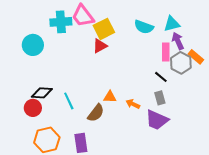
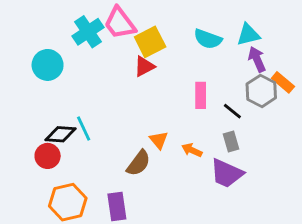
cyan cross: (61, 22) -> (88, 32), turned -30
pink rectangle: (166, 52) -> (201, 95), moved
orange triangle: (110, 97) -> (159, 140), turned 48
cyan line: (69, 101) -> (84, 129), moved

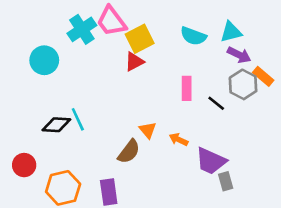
purple arrow: (257, 59) -> (239, 55), turned 140
gray rectangle: (231, 142) -> (226, 181), moved
red circle: (48, 156) -> (24, 165), moved

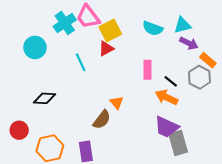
gray hexagon: (243, 84) -> (199, 77), moved
cyan line: (78, 119) -> (81, 62), moved
orange arrow: (179, 140) -> (167, 97), moved, size x1.5
gray rectangle: (226, 181) -> (178, 143), size x1.6

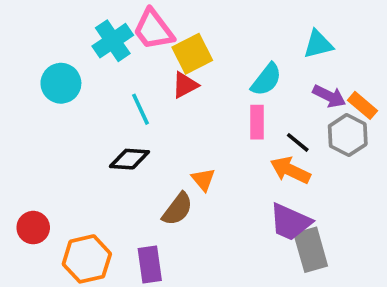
cyan semicircle: (153, 28) -> (266, 80), moved, turned -72
purple arrow: (189, 43) -> (329, 96), moved
black diamond: (45, 98) -> (129, 159), moved

